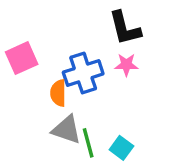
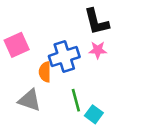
gray triangle: (67, 130) -> (30, 100), moved
green line: (88, 143) -> (76, 100), moved

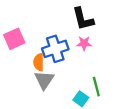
gray triangle: (30, 100) -> (44, 80), moved, turned 45
green line: (76, 100) -> (96, 87), moved

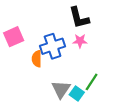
gray triangle: (44, 80) -> (61, 89), moved
green line: (96, 87) -> (92, 82), turned 48

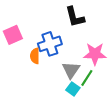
pink star: (80, 41) -> (95, 54), moved, size x1.6
gray triangle: (61, 89) -> (71, 70), moved

